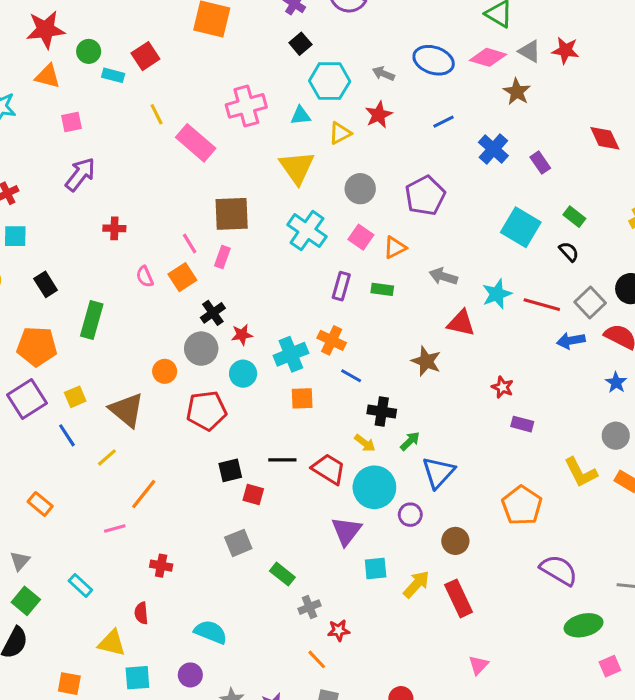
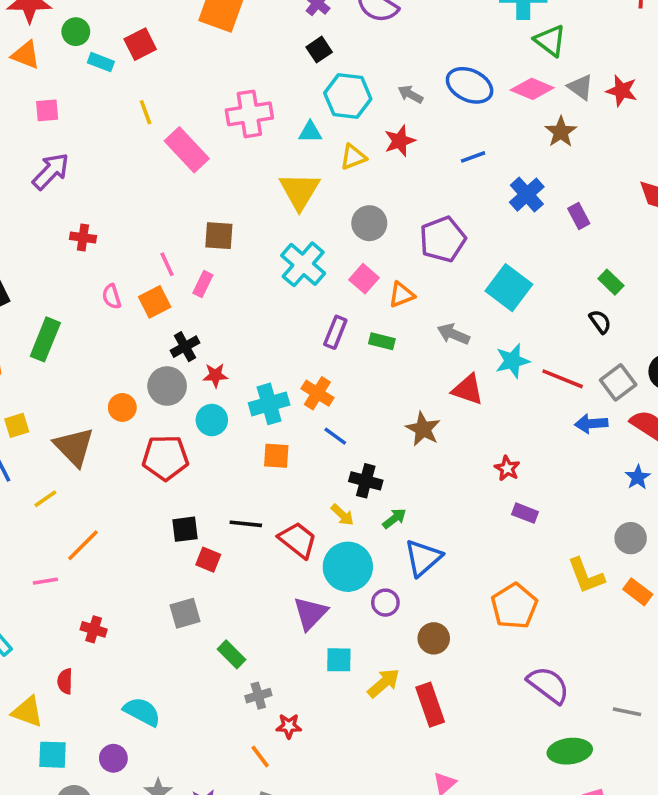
brown square: (232, 214) -> (219, 236), size x0.7
cyan square: (521, 227) -> (509, 288), moved

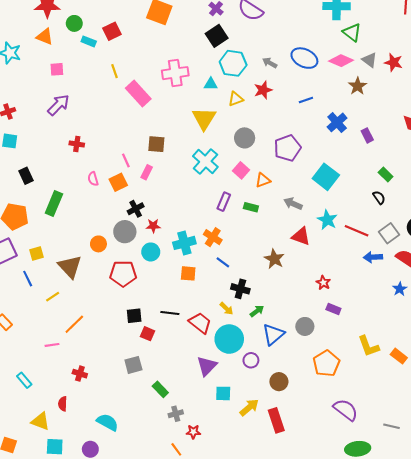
black square: (319, 50) -> (217, 36), size x1.5
cyan star: (512, 361) -> (327, 220), turned -30
gray circle: (631, 538) -> (305, 326), moved

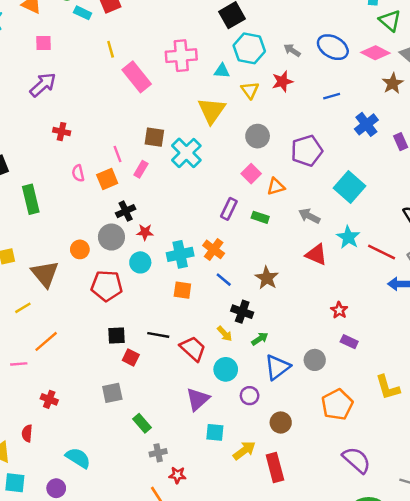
yellow triangle: (236, 99) -> (250, 90), turned -49
cyan cross: (205, 162) -> (186, 153), moved
green rectangle: (54, 203) -> (31, 199), turned -40
brown star: (274, 259) -> (267, 278), moved
cyan circle: (229, 339) -> (226, 369), size x0.7

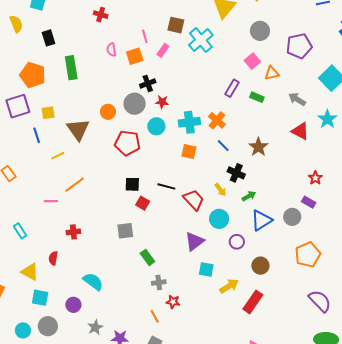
purple rectangle: (349, 342) -> (309, 202), moved
red cross: (49, 399) -> (73, 232), turned -32
red rectangle: (275, 467) -> (253, 302), turned 45

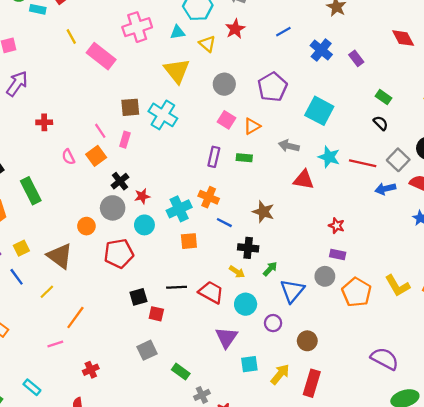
orange pentagon: (308, 255) -> (357, 292), moved

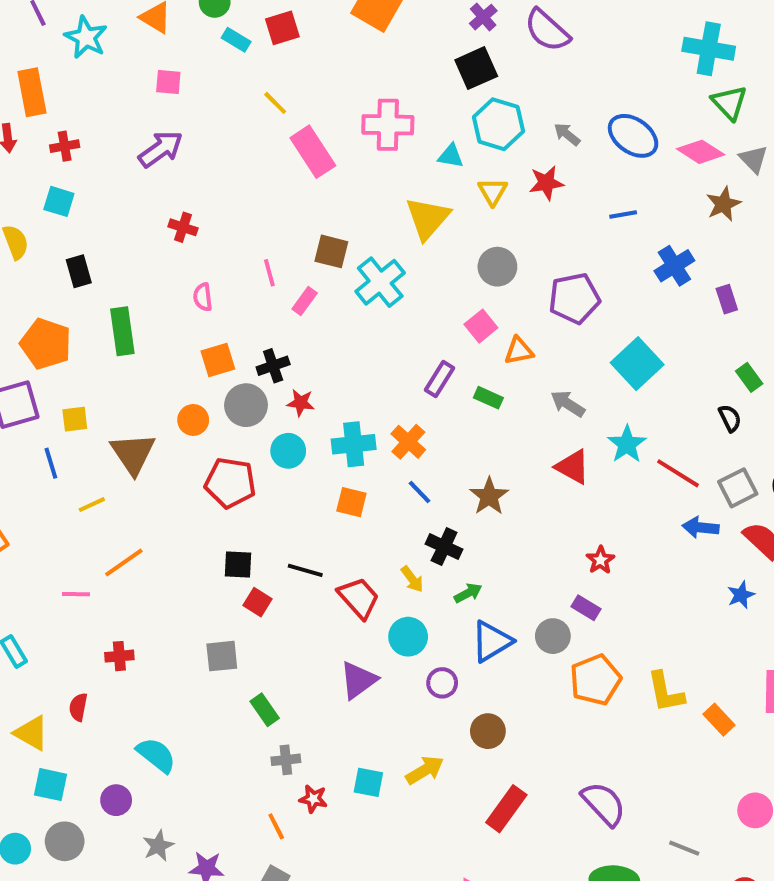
yellow line: (71, 37) -> (275, 103), turned -35
orange square: (96, 156) -> (218, 360), moved
cyan square: (249, 364) -> (368, 782), moved
red rectangle: (312, 383) -> (506, 809), moved

